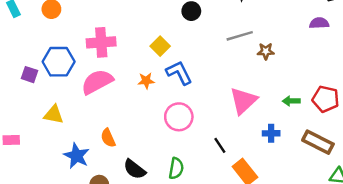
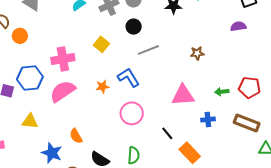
gray line: (240, 36) -> (148, 50), moved
yellow square: (160, 46) -> (101, 44), moved
pink triangle: (243, 101) -> (183, 95), turned 45

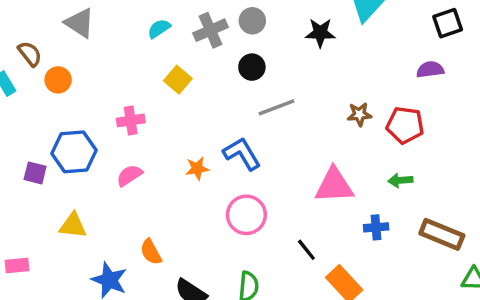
yellow square: (101, 44) -> (178, 80), moved
pink cross: (63, 59) -> (131, 120), size x0.7
red pentagon: (249, 87) -> (405, 125), moved
pink semicircle: (63, 91) -> (129, 175), size x0.6

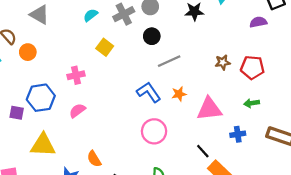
purple semicircle: (430, 69) -> (258, 22), moved
orange star: (197, 168) -> (179, 94), moved
yellow triangle: (73, 226) -> (43, 145), size x1.4
black line: (306, 250) -> (203, 151), moved

